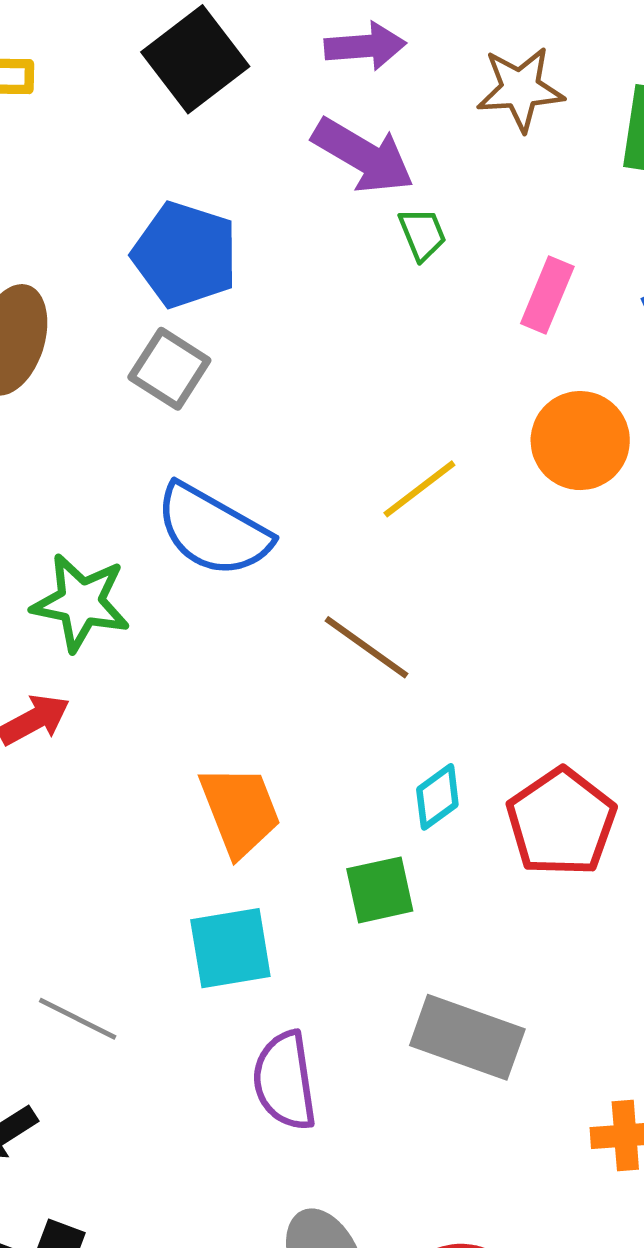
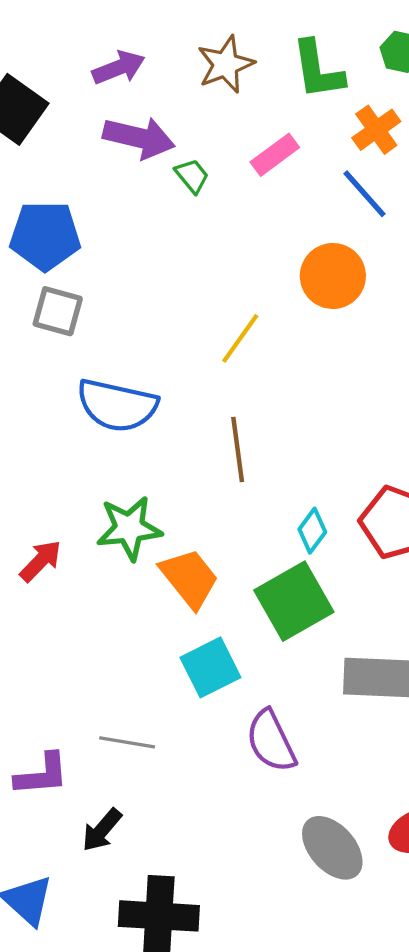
pink rectangle: (547, 295) -> (275, 155), moved, turned 48
green star: (81, 602) -> (129, 528), moved
brown line: (366, 647) -> (238, 449), turned 64
green square: (380, 890) -> (294, 601), size x1.6

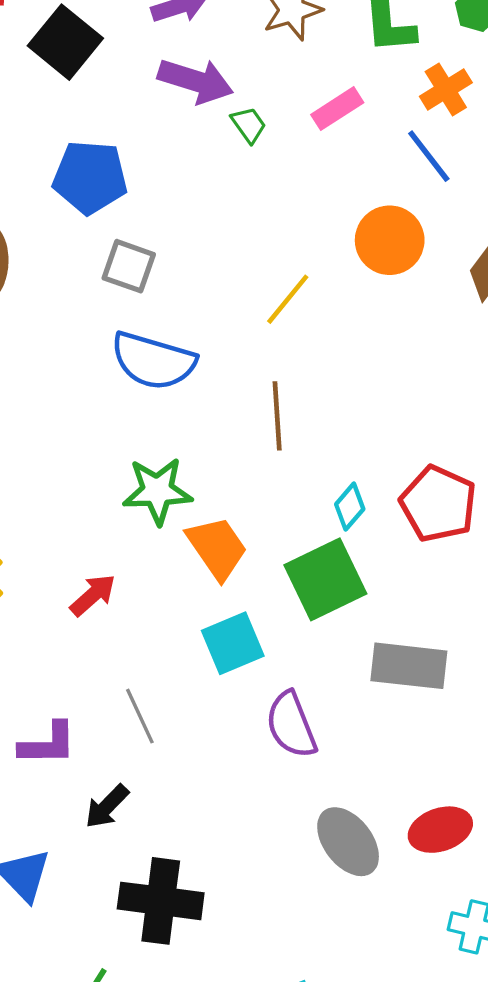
gray square: (58, 311) -> (129, 266), moved
red arrow: (41, 561) -> (93, 595), moved
gray line: (127, 742) -> (140, 716), turned 52

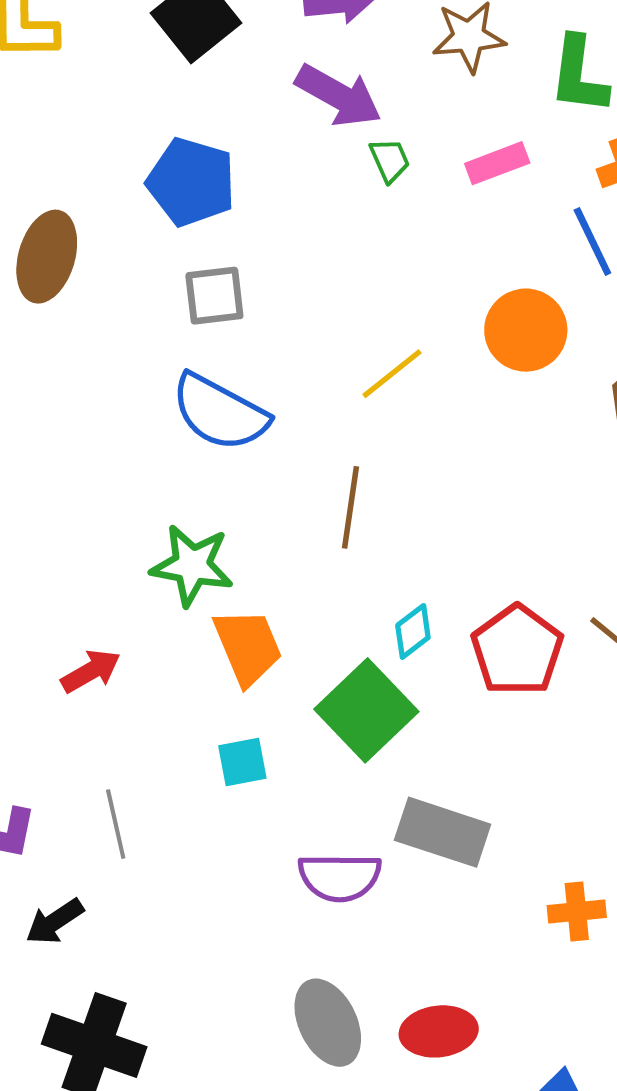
gray square: (129, 266) -> (214, 296), turned -38
green square: (325, 579) -> (366, 710), turned -30
cyan square: (233, 643) -> (242, 762), size x0.7
purple semicircle: (291, 725) -> (340, 877), moved, turned -80

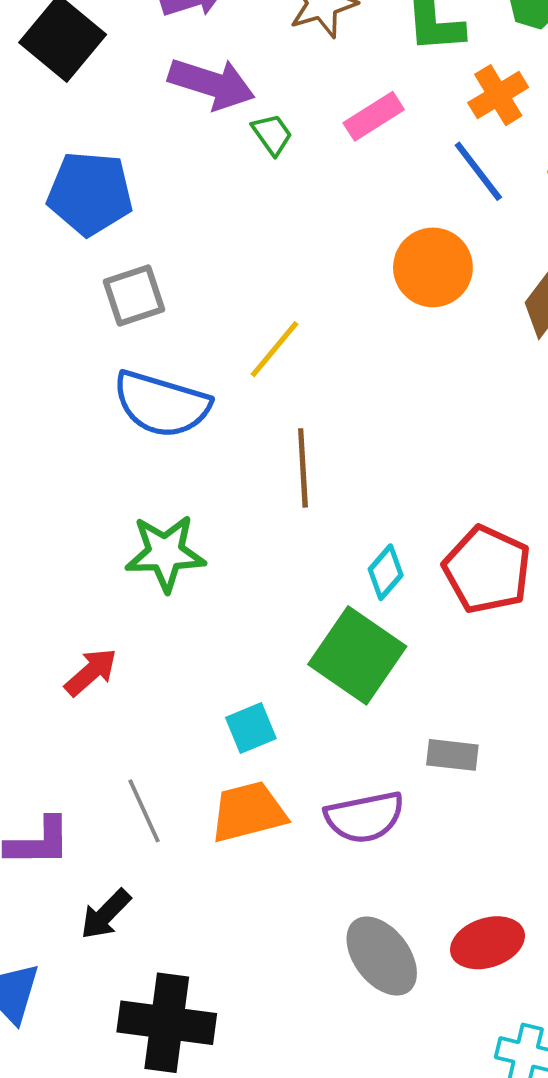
yellow line: (392, 374) -> (274, 349), moved
orange trapezoid: (248, 647) -> (248, 812), moved, turned -70
gray rectangle: (443, 832) -> (452, 755), size x0.6

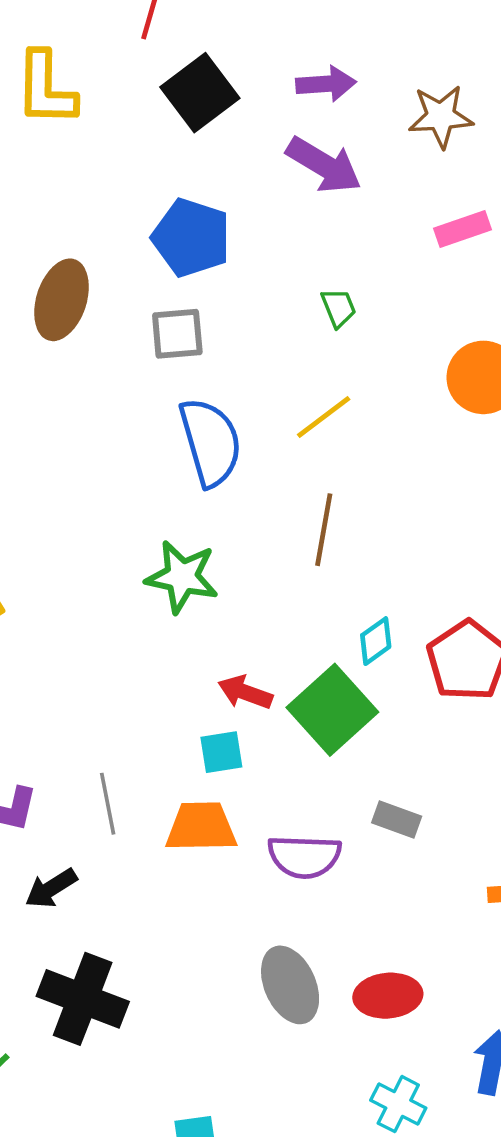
green trapezoid: (272, 134) -> (339, 308), moved
gray square: (134, 296) -> (177, 334), moved
blue semicircle: (162, 404) -> (210, 442), turned -136
red arrow: (91, 672) -> (245, 692), moved, turned -132

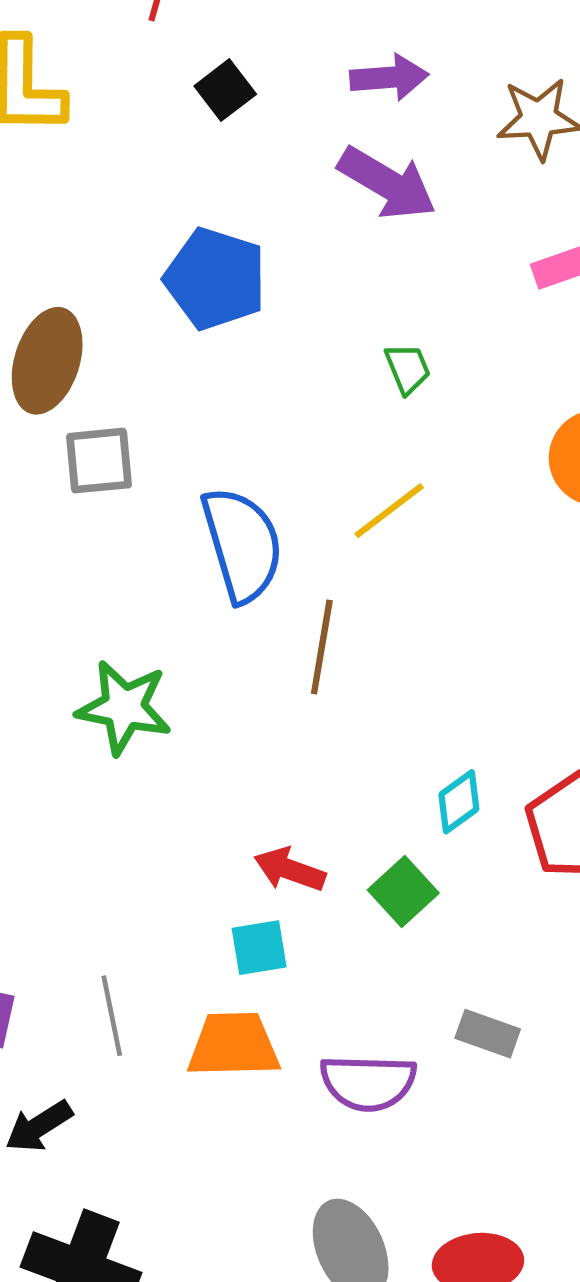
black square: (200, 93) -> (225, 90), size x0.6
gray square: (177, 334) -> (99, 461), moved
brown line: (324, 530) -> (322, 647), moved
green star: (182, 577) -> (124, 707), moved
green square: (332, 710) -> (403, 891), size x0.6

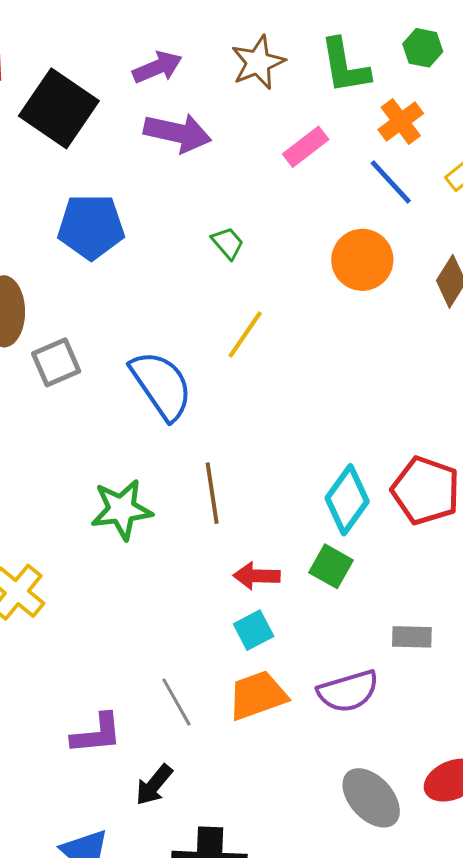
black square: (225, 90) -> (59, 108), size x2.0
brown line: (322, 647) -> (212, 493), moved
cyan diamond: (459, 802) -> (347, 500), size x1.6

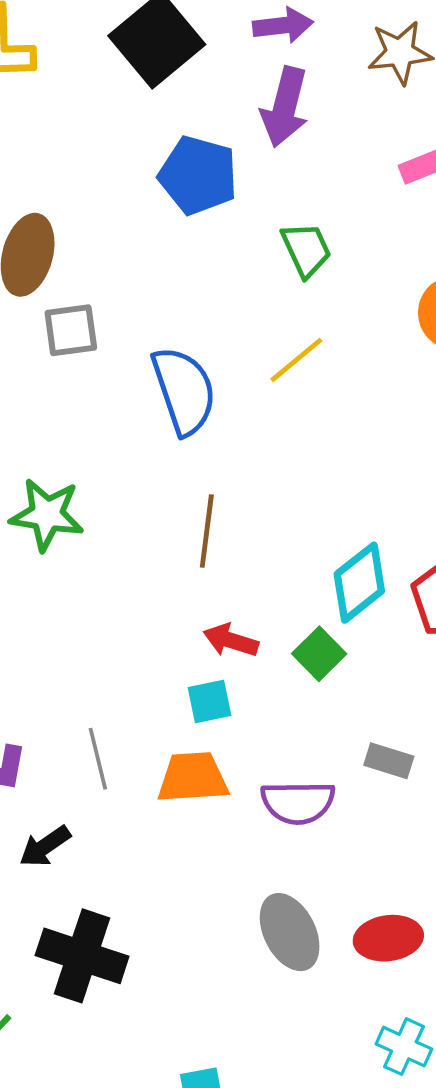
purple arrow: (178, 133) -> (285, 107), turned 76
blue pentagon: (91, 227) -> (198, 175), moved
green trapezoid: (228, 243) -> (306, 250), size x1.4
green star: (122, 509) -> (47, 515), moved

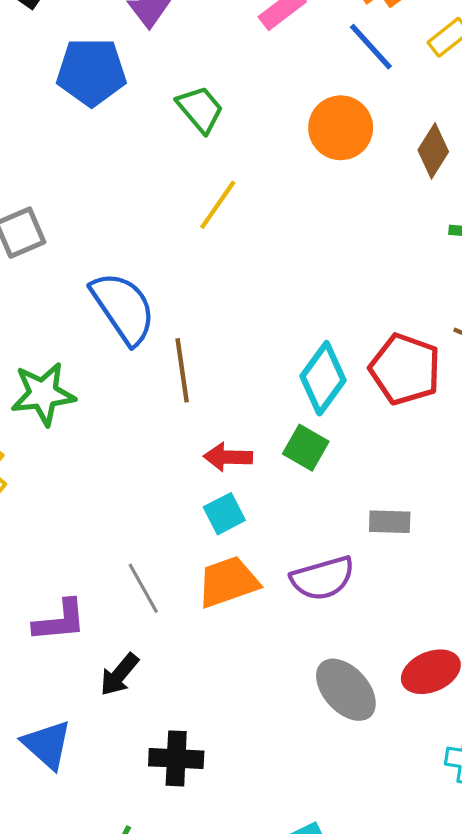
blue semicircle: (184, 391) -> (123, 308), moved
black cross: (82, 956) -> (176, 758), size x0.7

